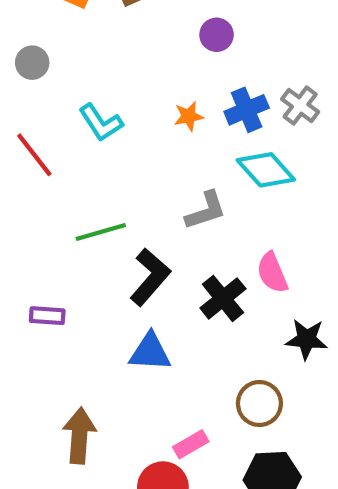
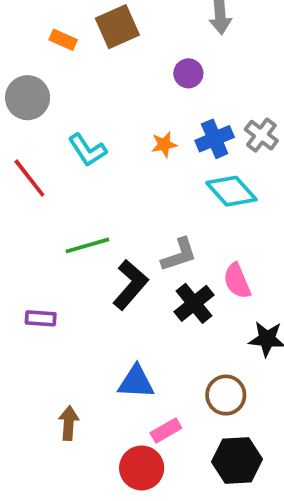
gray circle: (32, 63) -> (28, 98), size x1.5
gray L-shape: (206, 211) -> (179, 255), moved
blue triangle: (150, 352) -> (136, 382), moved
brown arrow: (79, 436) -> (69, 423), size x0.7

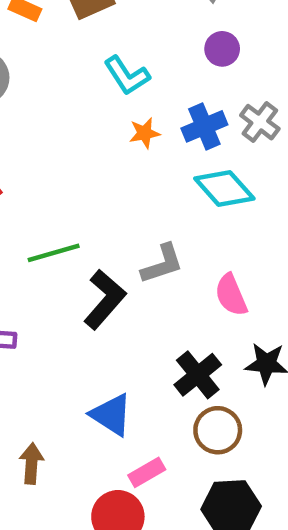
purple circle: (188, 73) -> (222, 49), moved
cyan L-shape: (87, 150) -> (127, 75), moved
black cross: (194, 303) -> (198, 375), moved
blue triangle: (136, 382) -> (111, 415), turned 30

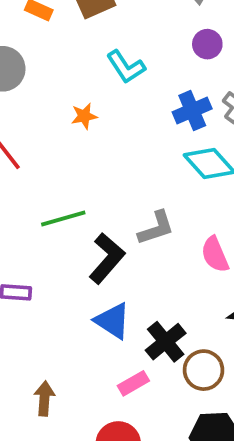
orange star: (145, 133) -> (84, 116), moved
black cross: (198, 375) -> (166, 342), moved
blue triangle: (111, 415) -> (113, 321), moved
pink rectangle: (147, 472) -> (133, 383), moved

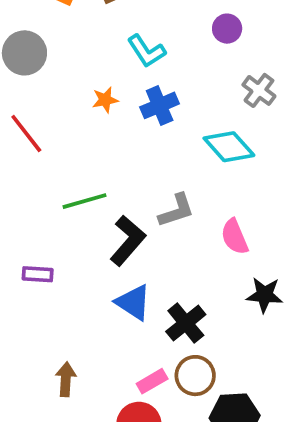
blue cross: (192, 110) -> (160, 105), moved
brown circle: (204, 370) -> (195, 376), moved
pink rectangle: (133, 383) -> (152, 381), moved

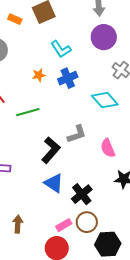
purple circle: (227, 29) -> (104, 37), size x1.6
green line: (85, 201) -> (28, 112), moved

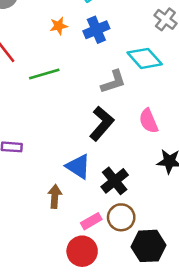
gray L-shape: (77, 134) -> (113, 82), moved
black L-shape: (51, 150) -> (102, 124), moved
brown arrow: (18, 224) -> (55, 196), moved

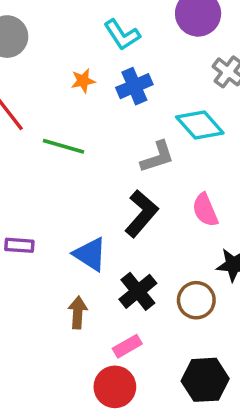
green line: (44, 74) -> (64, 146), turned 32
blue triangle: (78, 167) -> (90, 254), moved
black cross: (115, 181) -> (138, 291), moved
brown circle: (121, 217) -> (196, 300), moved

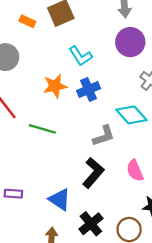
orange star: (83, 81) -> (55, 86), size x1.5

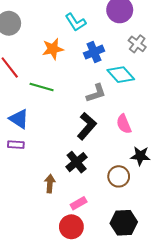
blue cross: (89, 90) -> (94, 52), moved
blue triangle: (60, 199) -> (19, 119), moved
black cross: (91, 224) -> (77, 162), moved

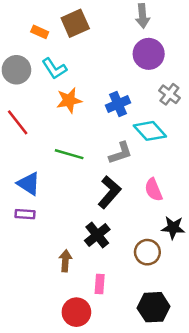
cyan L-shape: (76, 22) -> (54, 69), moved
green line: (42, 87) -> (69, 154), moved
pink rectangle: (79, 203) -> (100, 284), turned -56
red circle: (71, 227) -> (76, 312), moved

